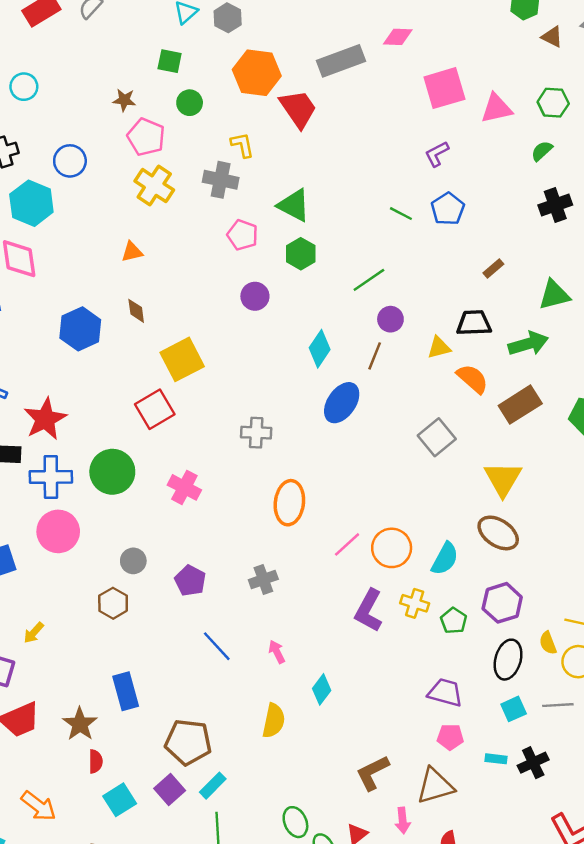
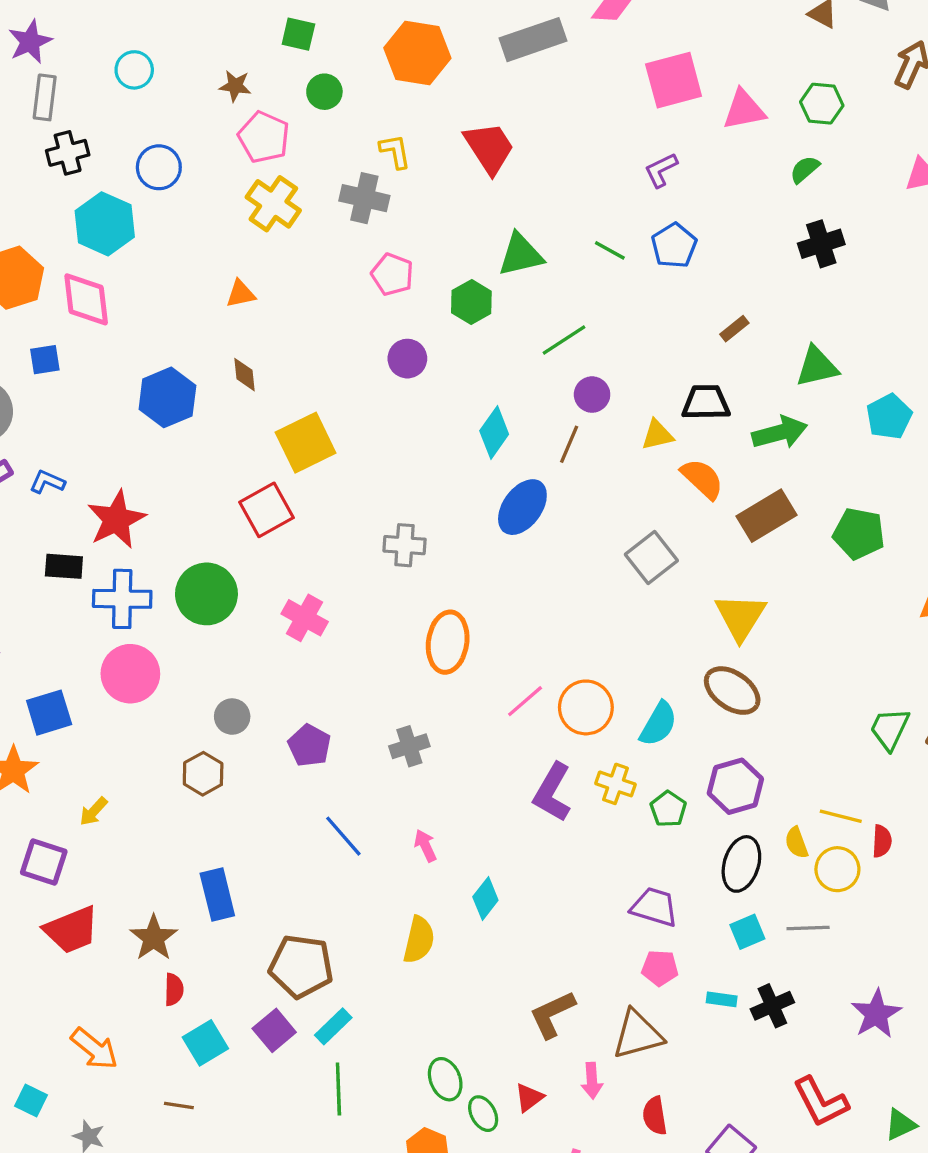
cyan circle: (24, 87) -> (134, 70), moved
red trapezoid: (298, 109) -> (489, 148), moved
green triangle: (294, 205) -> (521, 255), moved, turned -42

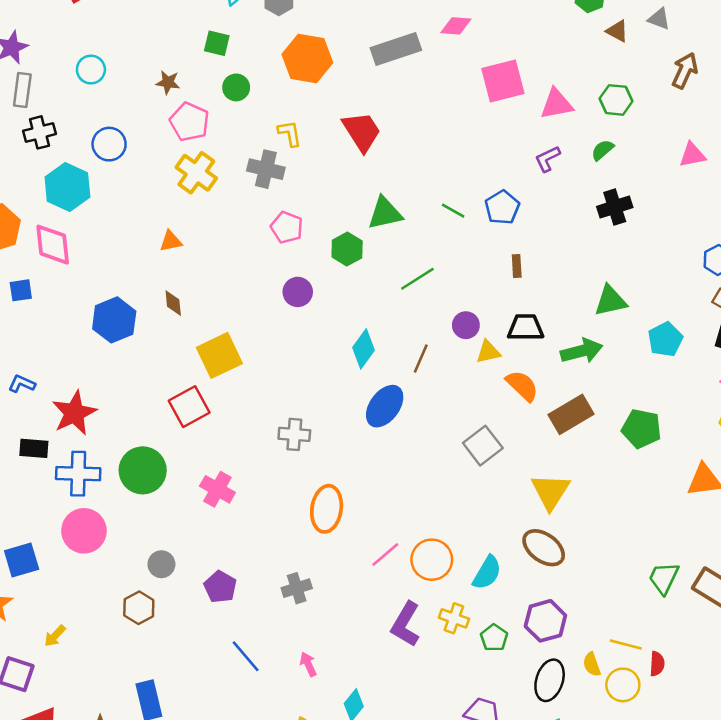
purple L-shape: (661, 170) -> (547, 159), moved
brown rectangle: (734, 329) -> (517, 266), moved, turned -55
purple circle: (592, 395) -> (466, 325), moved

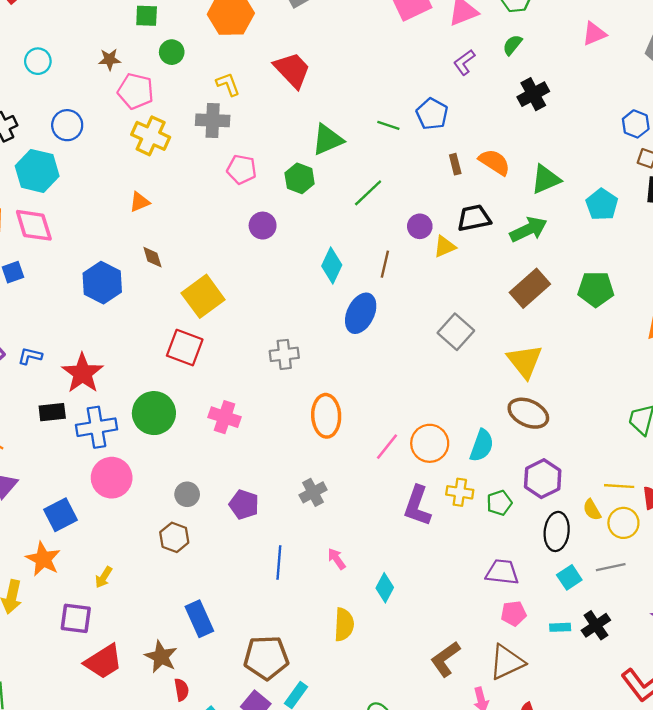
orange semicircle: (522, 386) -> (494, 162), moved
red square: (189, 407) -> (185, 348), turned -30
green pentagon: (494, 638) -> (499, 503), turned 30
blue line: (246, 656) -> (279, 563), turned 56

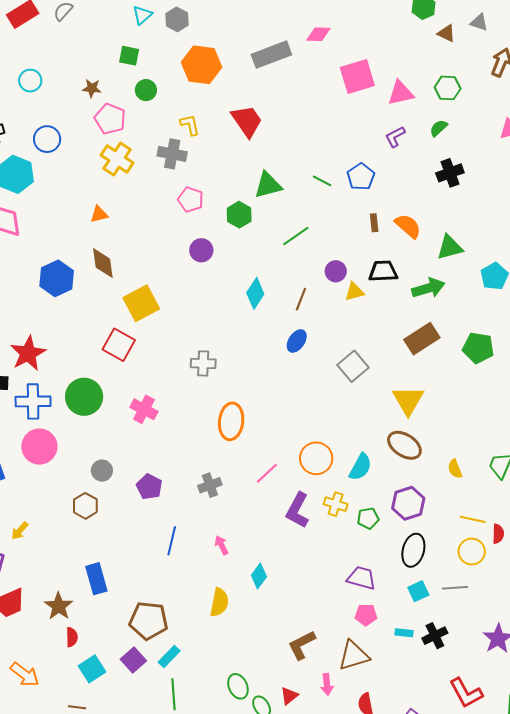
brown diamond: (152, 257) -> (103, 263), size x1.5
blue ellipse: (361, 313) -> (297, 341), moved, size x0.7
pink line: (387, 447) -> (267, 473), moved
yellow semicircle: (592, 510) -> (455, 469), moved

